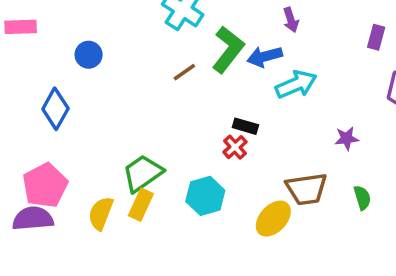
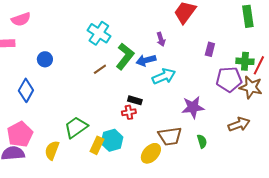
purple star: (347, 138) -> (193, 107), size x1.6
red cross: (235, 147) -> (129, 112), turned 32
yellow rectangle: (141, 205) -> (97, 145), moved

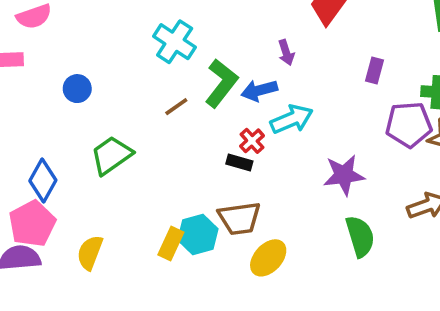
blue diamond: (26, 90) -> (43, 180), moved
red cross: (129, 112) -> (252, 141), moved, turned -32
green trapezoid: (76, 127) -> (111, 155), moved
brown trapezoid: (170, 136) -> (239, 218), moved
green semicircle: (202, 141) -> (360, 236), size x1.6

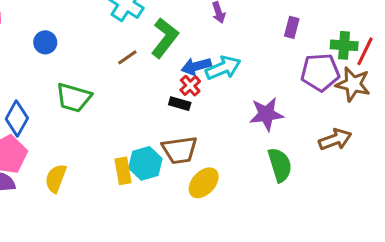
blue arrow: (259, 90) -> (196, 66), moved
green trapezoid: (111, 155) -> (74, 98), turned -129
yellow rectangle: (171, 244) -> (123, 171), turned -35

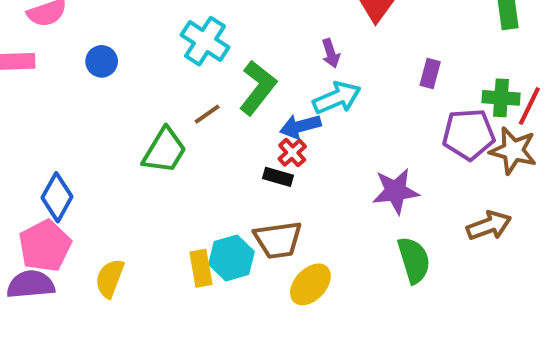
blue circle: (45, 42) -> (102, 61), moved
cyan arrow: (223, 68) -> (337, 98), moved
green trapezoid: (74, 98) -> (164, 151), moved, turned -75

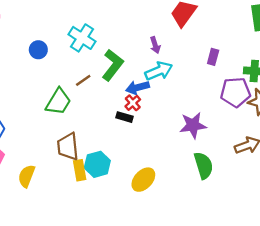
blue circle: (102, 61) -> (38, 50), moved
brown trapezoid: (278, 240) -> (68, 147), moved, turned 92

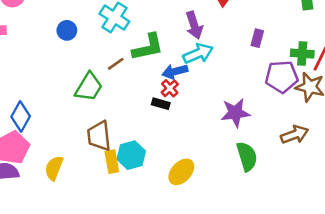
purple arrow: (155, 45) -> (194, 25), size x1.5
green L-shape: (113, 65) -> (148, 47), turned 40

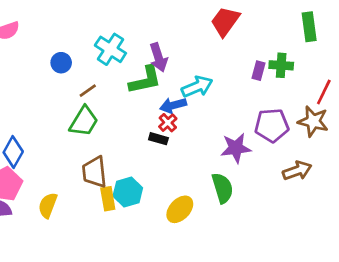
purple arrow: (194, 25) -> (158, 57), moved
green cross: (302, 54) -> (281, 65), moved
brown line: (116, 64) -> (88, 91), moved
purple pentagon: (282, 77) -> (272, 125), moved
green semicircle: (247, 156) -> (222, 188), moved

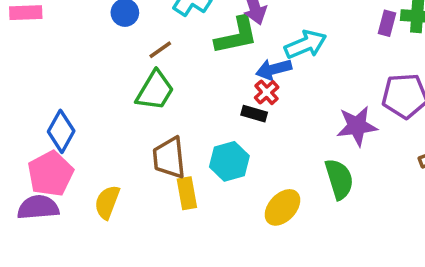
cyan hexagon: (128, 192) -> (229, 161), moved

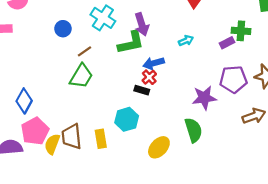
purple rectangle: (387, 23) -> (227, 43), moved, turned 48
cyan arrow: (306, 44) -> (186, 41), moved, size x0.6
brown trapezoid: (169, 158) -> (72, 137), moved
pink pentagon: (50, 174) -> (35, 131), moved

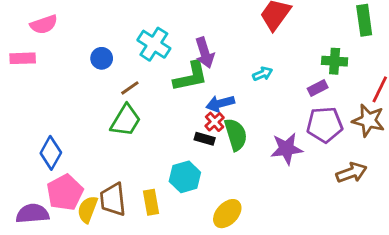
purple rectangle: (227, 43) -> (318, 88), moved
green semicircle: (193, 130) -> (236, 135), moved

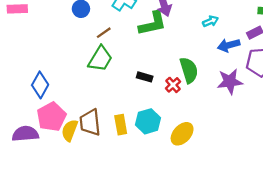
blue arrow: (220, 103) -> (229, 45), moved
red cross: (215, 122) -> (173, 85), moved
black rectangle: (205, 139) -> (145, 77), moved
cyan hexagon: (185, 177) -> (148, 121), moved

